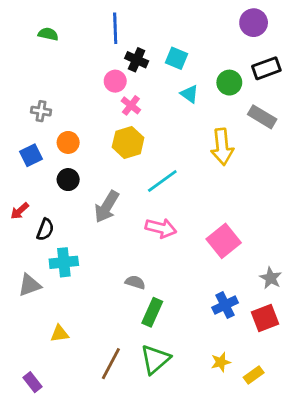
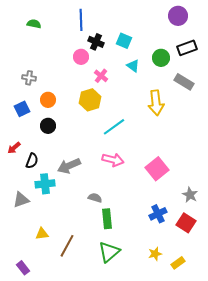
pink cross: (131, 105) -> (101, 76), moved
gray arrow: (107, 207) -> (69, 166), moved, turned 35
green rectangle: (152, 312) -> (107, 219), turned -30
red square: (265, 318) -> (186, 223), turned -36
brown line: (111, 364) -> (67, 246), moved

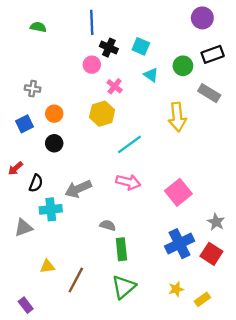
blue cross: (158, 214) -> (180, 244), size x1.4

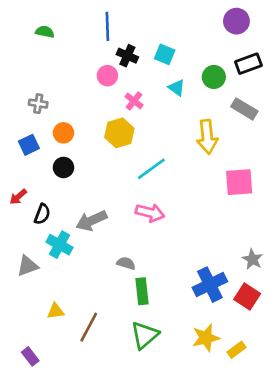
pink square: (178, 192) -> (239, 182), moved, turned 35
cyan cross: (51, 209) -> (59, 245), turned 35
yellow star: (176, 289) -> (206, 338), size x1.5

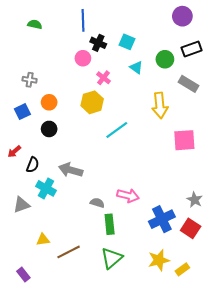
pink arrow: (150, 213) -> (128, 196), moved
gray arrow: (91, 221) -> (71, 170), turned 40
brown line: (89, 327) -> (69, 252), turned 35

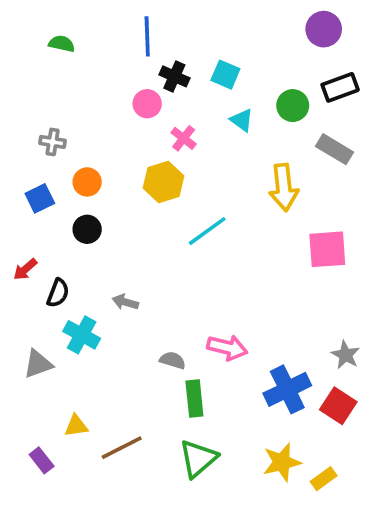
gray arrow: (71, 170) -> (125, 302), size x0.6
purple rectangle: (23, 275) -> (42, 460), moved

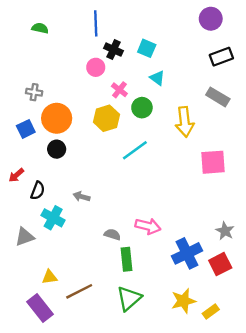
green circle: (293, 106) -> (142, 108), moved
orange circle: (87, 182) -> (57, 118), size x1.6
red square: (338, 406) -> (220, 264), turned 30
purple rectangle: (42, 460) -> (40, 308), moved, size x1.6

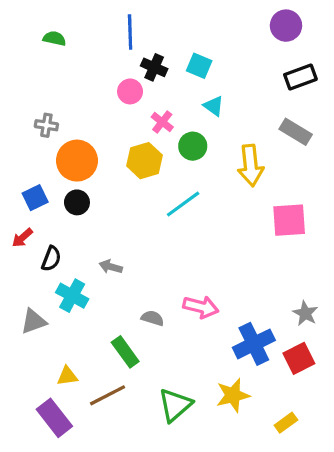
blue square: (26, 129) -> (35, 198), moved
green rectangle: (127, 259) -> (125, 352), moved, turned -30
yellow star: (183, 301) -> (233, 395), moved

